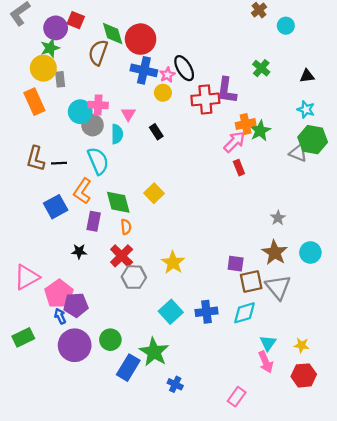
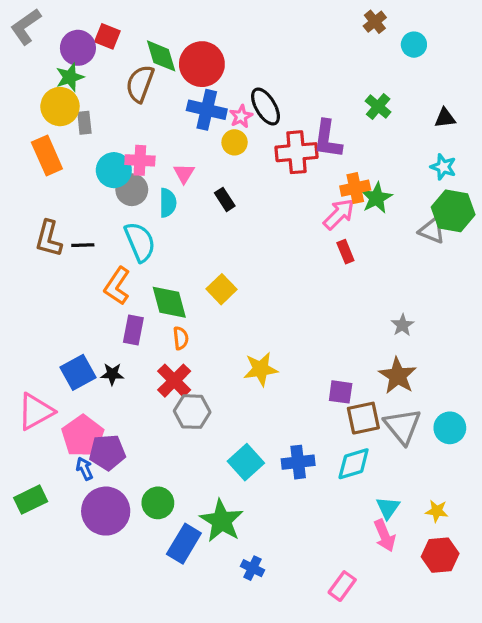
blue square: (56, 207) -> (78, 372), moved
cyan circle: (310, 253) -> (450, 428), moved
yellow star: (173, 263) -> (261, 369), moved, turned 30

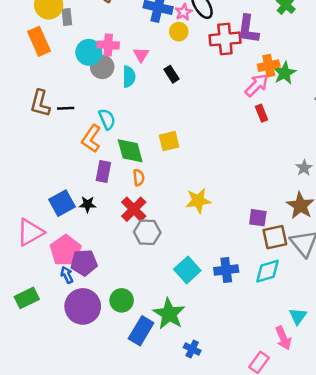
cyan semicircle: (140, 242) -> (107, 119), moved, size x0.7
yellow square: (221, 289) -> (169, 141), turned 30
cyan triangle: (388, 508) -> (298, 316), moved
pink arrow: (385, 535) -> (283, 338), moved

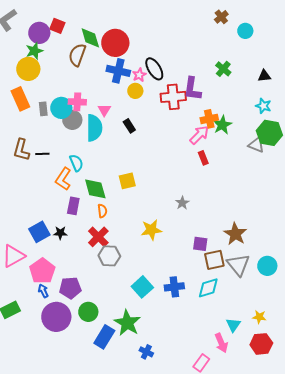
gray rectangle: (67, 17) -> (43, 109), moved
cyan semicircle: (129, 77) -> (94, 128), size x1.5
gray star: (304, 168) -> (182, 203), moved
purple pentagon: (84, 263) -> (70, 288), moved

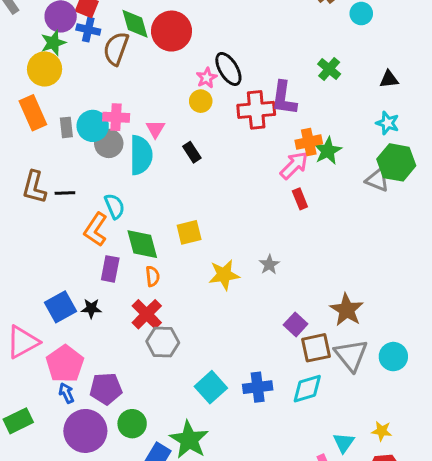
blue cross: (118, 71) -> (88, 30), moved, size x0.7
yellow star: (151, 230) -> (224, 275), moved
purple square: (200, 244) -> (296, 324), turned 35

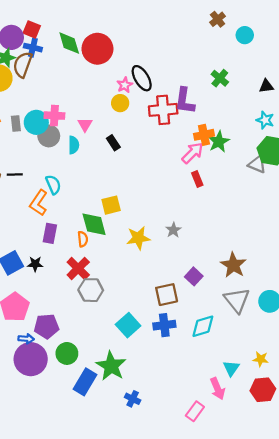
brown semicircle: (116, 49) -> (23, 65), moved
cyan semicircle: (141, 155) -> (74, 145), size x0.6
green diamond: (142, 244) -> (94, 224), moved
brown square: (316, 348) -> (167, 295), moved
blue arrow: (66, 393) -> (26, 339), moved, turned 119

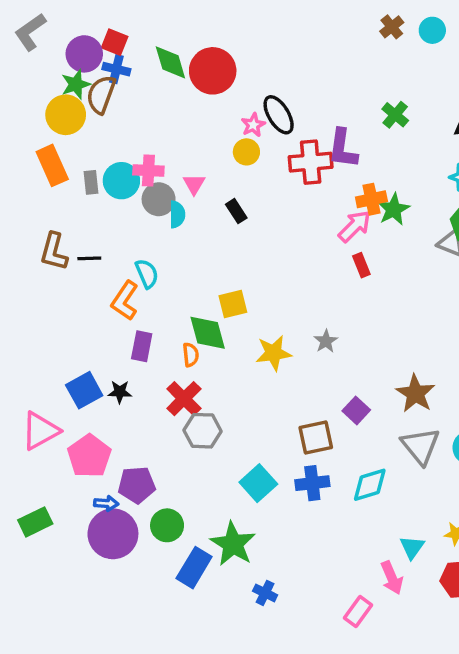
cyan circle: (245, 35) -> (432, 30), moved
gray circle: (49, 136) -> (159, 199), moved

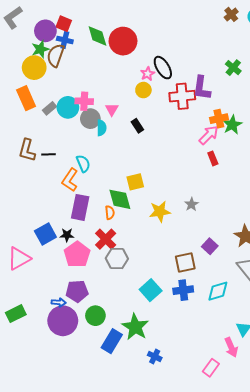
gray rectangle: (91, 182) -> (49, 108), turned 56
purple rectangle: (142, 346) -> (80, 207), size x1.4
pink pentagon: (89, 456) -> (77, 254), moved

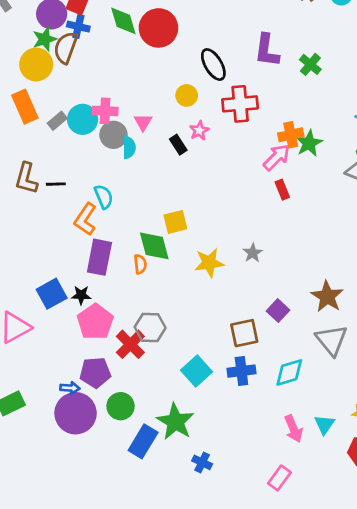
pink star: (148, 74) -> (199, 131), moved
purple L-shape: (202, 88) -> (267, 50), moved
red cross: (106, 239) -> (130, 344), moved
pink arrow: (231, 347) -> (293, 429), moved

